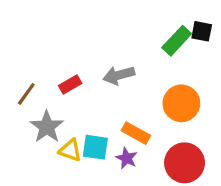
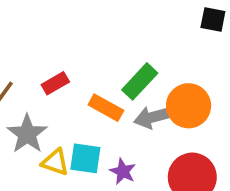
green rectangle: (177, 41) -> (140, 81), moved
gray arrow: (119, 75) -> (153, 117), moved
orange rectangle: (136, 133) -> (106, 108), moved

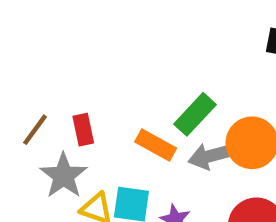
red rectangle: (55, 83) -> (83, 130), moved, turned -72

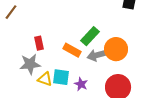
brown line: (35, 130) -> (11, 12), moved
gray star: (64, 176) -> (30, 64), turned 30

